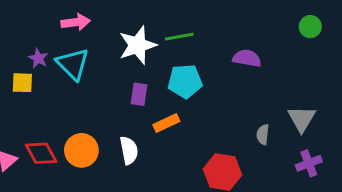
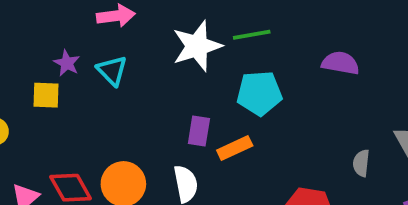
cyan triangle: (73, 64) -> (112, 71), size x0.7
purple rectangle: (139, 94) -> (199, 131), moved

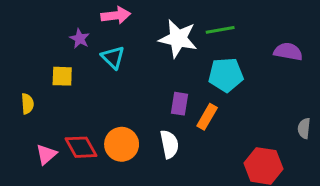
white star: (197, 46) -> (178, 39), turned 30
purple star: (67, 63) -> (80, 39), moved
orange rectangle: (235, 148) -> (207, 117), turned -35

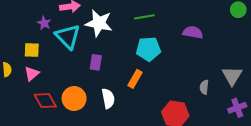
white star: (178, 39) -> (99, 23), moved
cyan triangle: (113, 57) -> (68, 37), size x1.5
purple rectangle: (180, 104) -> (96, 62), moved
pink triangle: (46, 154) -> (32, 74), moved

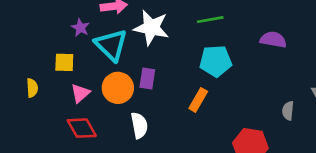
pink triangle: (32, 74) -> (80, 93), moved
orange circle: (74, 98) -> (118, 88), moved
white semicircle: (108, 98) -> (139, 125), moved

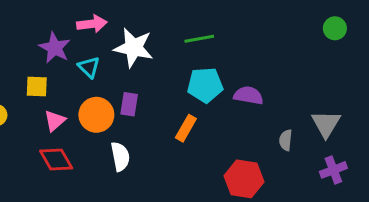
purple star: (80, 28) -> (55, 48), size x1.5
purple semicircle: (273, 40) -> (248, 95), moved
cyan triangle: (111, 45) -> (89, 67), size x0.6

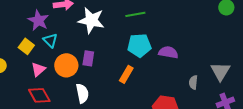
cyan triangle: (89, 67) -> (50, 40), moved
yellow square: (37, 86) -> (26, 46), turned 35

